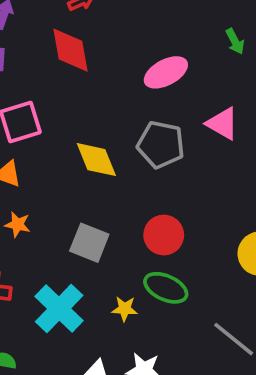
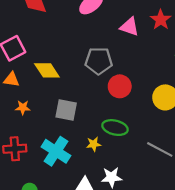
gray pentagon: (161, 145) -> (99, 61), moved
yellow diamond: (96, 160) -> (47, 70), moved
red circle: (164, 235) -> (120, 86), moved

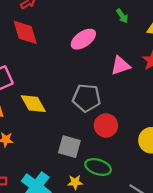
pink triangle: (129, 27) -> (120, 66), turned -42
gray square: (66, 110) -> (69, 147), moved

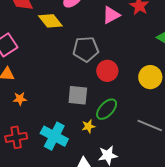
yellow diamond: (33, 104) -> (50, 21), moved
green ellipse: (98, 167) -> (107, 109), turned -55

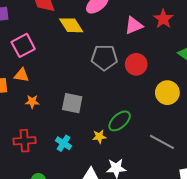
red circle: (107, 71) -> (136, 64), moved
gray square: (78, 95) -> (72, 103), moved
cyan cross: (54, 136) -> (64, 143), size x0.6

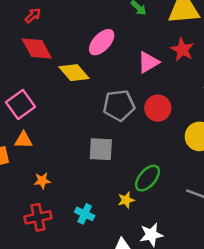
orange star: (32, 102) -> (42, 181), moved
gray square: (72, 103) -> (101, 149), moved

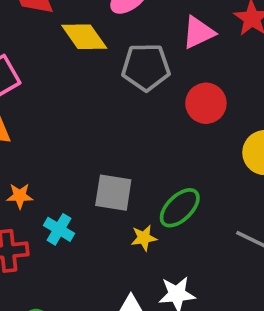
gray pentagon: (119, 105) -> (146, 67), moved
gray square: (101, 149) -> (113, 193), moved
cyan cross: (85, 214) -> (59, 229), moved

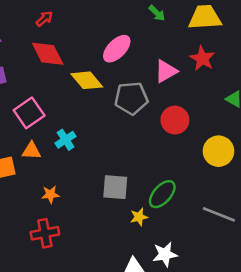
cyan cross: (59, 229) -> (66, 140), moved, turned 30

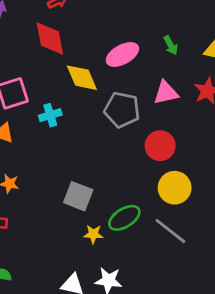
green arrow: (157, 13) -> (171, 45), moved
cyan cross: (66, 140) -> (50, 115), moved
yellow circle: (218, 151) -> (175, 188), moved
gray line: (219, 214) -> (170, 231), moved

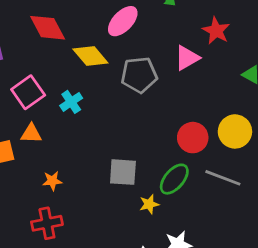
pink triangle: (166, 93) -> (187, 58), moved
red circle: (160, 146) -> (193, 138), moved
yellow circle: (175, 188) -> (235, 131), moved

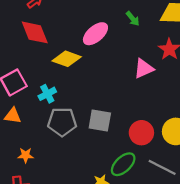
yellow diamond: (90, 56) -> (67, 59), turned -36
gray pentagon: (139, 75) -> (62, 122), moved
gray square: (123, 172) -> (100, 120), moved

